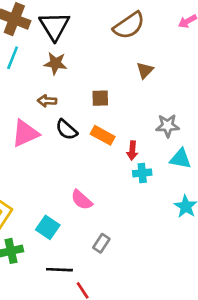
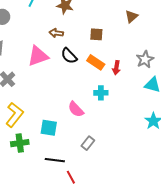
gray star: (168, 126) -> (145, 59), turned -30
red arrow: (132, 151) -> (116, 68), moved
cyan cross: (142, 173) -> (101, 93), moved
cyan square: (48, 227) -> (49, 128), turned -30

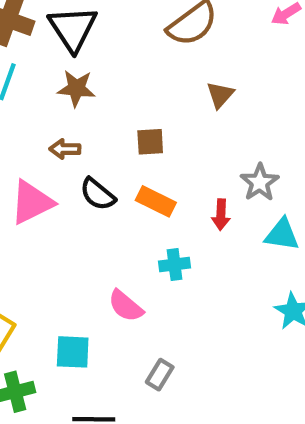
red arrow: (116, 68) -> (221, 215), moved

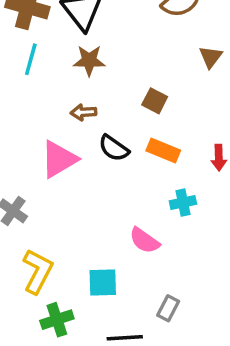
brown square: (150, 142) -> (155, 101), turned 35
gray rectangle: (160, 375) -> (168, 308), moved

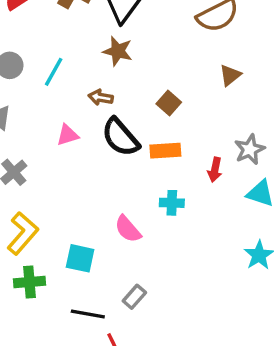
cyan line: (31, 59) -> (54, 72), moved
black semicircle: (114, 148) -> (120, 137), size x1.4
orange rectangle: (163, 151) -> (165, 151), turned -40
pink triangle: (59, 159) -> (67, 135), size x0.6

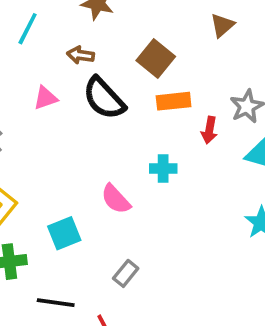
brown square: (169, 103) -> (156, 58), size x1.4
orange rectangle: (165, 151) -> (174, 101), moved
cyan square: (80, 258) -> (64, 233), turned -32
black line: (88, 314) -> (56, 303), moved

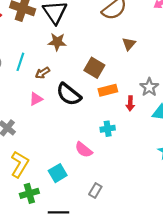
brown arrow: (80, 55) -> (43, 73), moved, turned -32

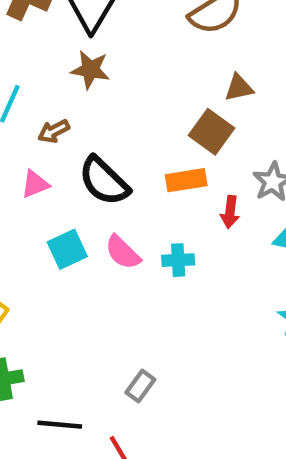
brown triangle: (129, 44) -> (239, 88), turned 32
brown square: (94, 68) -> (211, 132), moved
pink semicircle: (84, 150) -> (123, 252), moved
cyan square: (58, 173) -> (67, 249), moved

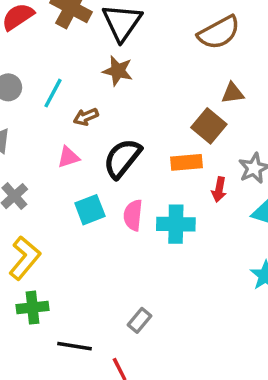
black semicircle: (104, 181) -> (122, 158), turned 81
pink semicircle: (123, 252) -> (133, 215), turned 48
cyan cross: (178, 260) -> (176, 224), size x1.5

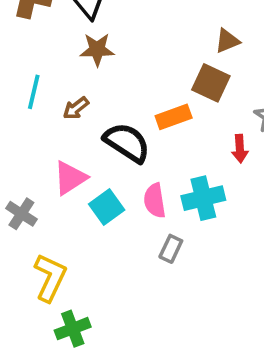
pink triangle: (68, 157) -> (70, 178), moved, size x1.4
black semicircle: (122, 158) -> (127, 143), turned 99
orange rectangle: (186, 162) -> (174, 117), moved
gray rectangle: (140, 320) -> (171, 249), moved

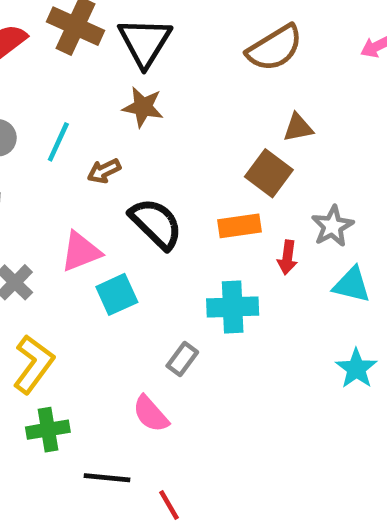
orange rectangle: (174, 117) -> (240, 226), moved
pink semicircle: (155, 201) -> (151, 414), moved, turned -44

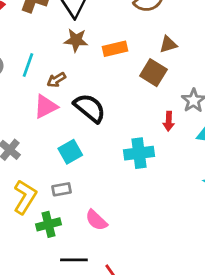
orange rectangle: (240, 226) -> (115, 49), moved
pink triangle: (81, 252) -> (46, 107), moved
gray rectangle: (182, 359) -> (62, 189), moved, turned 48
green cross: (48, 430) -> (49, 224), moved

